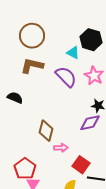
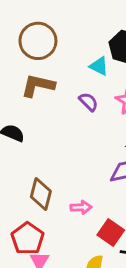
purple semicircle: (66, 77) -> (88, 102), size x0.6
brown diamond: (46, 131) -> (41, 194), moved

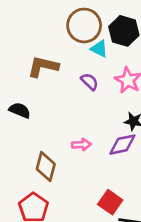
brown circle: (38, 41) -> (84, 25), moved
pink arrow: (81, 207) -> (81, 145), moved

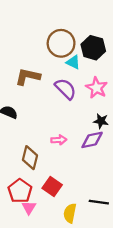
purple semicircle: (90, 82) -> (65, 89), size x1.5
red square: (110, 202) -> (52, 187), moved

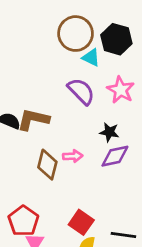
brown L-shape: (28, 77) -> (33, 119), moved
black star: (101, 121) -> (109, 132), moved
brown diamond: (30, 158) -> (47, 165), moved
red square: (52, 187) -> (81, 222), moved

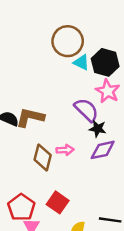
black hexagon: (116, 39) -> (105, 62), moved
purple semicircle: (81, 91) -> (86, 110), moved
red square: (81, 222) -> (58, 202), moved

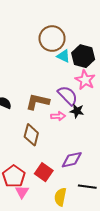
brown L-shape: (30, 117) -> (38, 102), moved
pink arrow: (65, 150) -> (58, 116), moved
purple diamond: (103, 150) -> (72, 160), moved

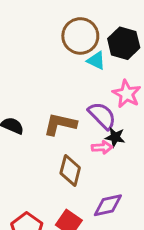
black hexagon: (83, 56) -> (124, 43), moved
pink arrow: (58, 116) -> (102, 147), moved
brown diamond: (31, 135) -> (70, 170), moved

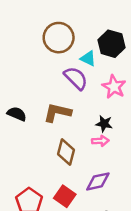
brown circle: (80, 36) -> (59, 38), moved
purple semicircle: (102, 116) -> (76, 78), moved
pink arrow: (102, 147) -> (100, 141), moved

